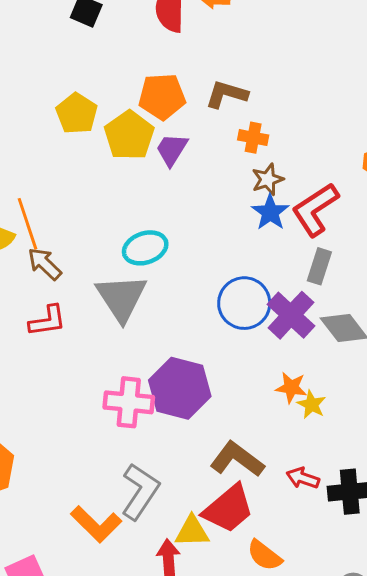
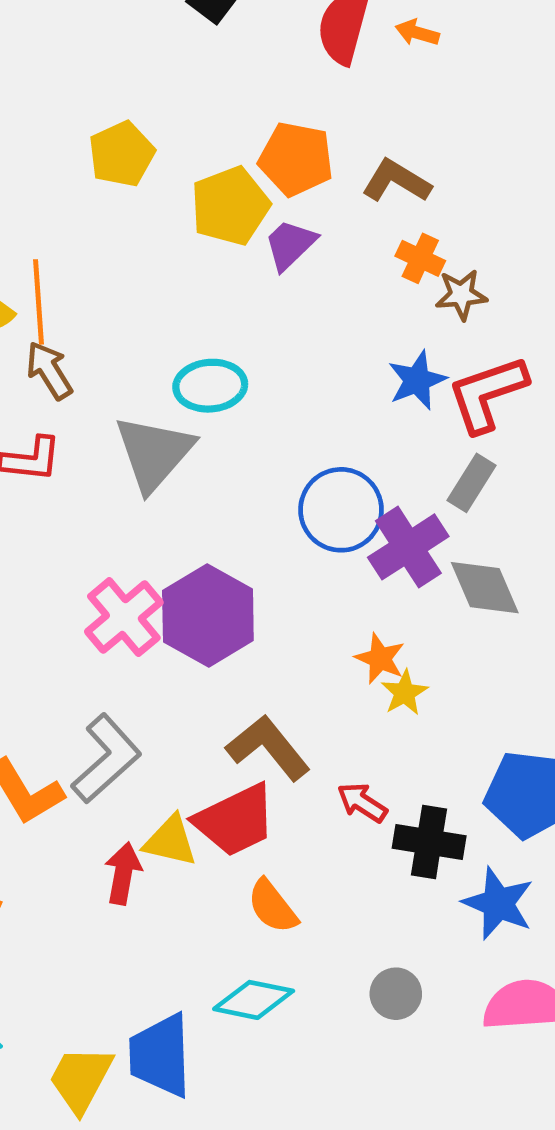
yellow pentagon: (77, 113) -> (122, 154), moved
brown star: (268, 179) -> (461, 295), moved
pink cross: (129, 402) -> (124, 617), turned 30

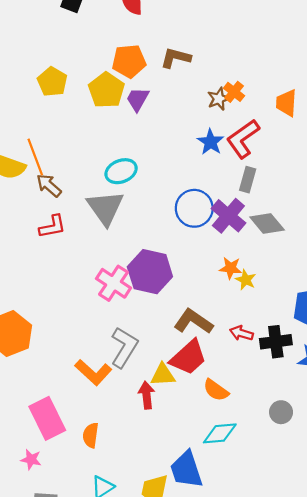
orange cross: (420, 258) -> (234, 92), moved, turned 30

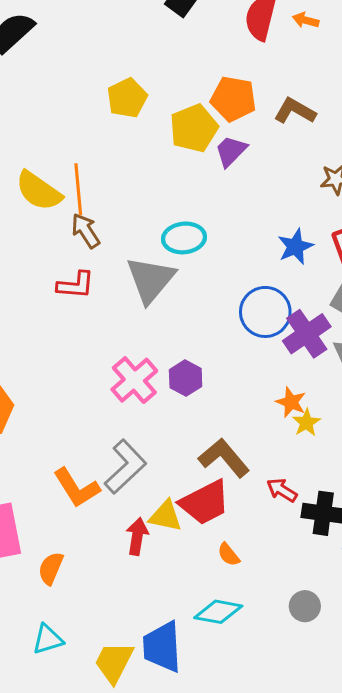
blue star: (211, 142) -> (295, 247), moved
purple hexagon: (150, 272) -> (186, 378), size x0.6
orange semicircle: (216, 390) -> (229, 555), size x0.7

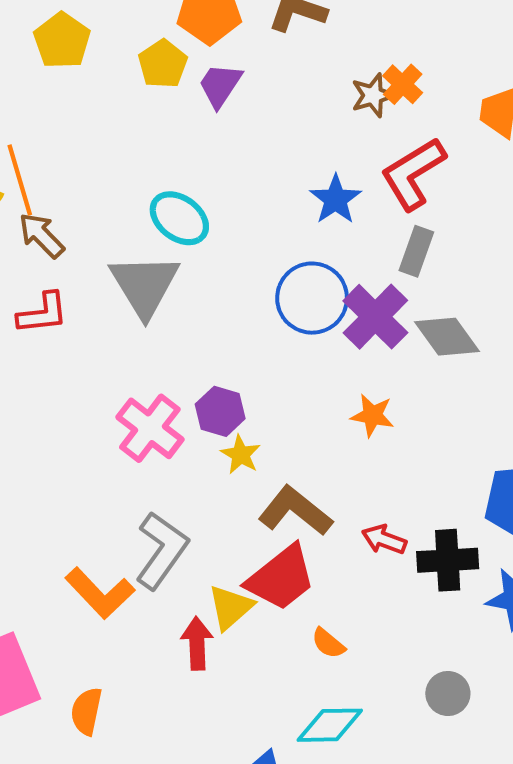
yellow pentagon: (194, 128) -> (163, 64), size x0.7
cyan ellipse: (184, 238) -> (179, 218), turned 54
yellow star: (306, 423) -> (241, 455), moved
yellow triangle: (165, 516) -> (230, 607), turned -42

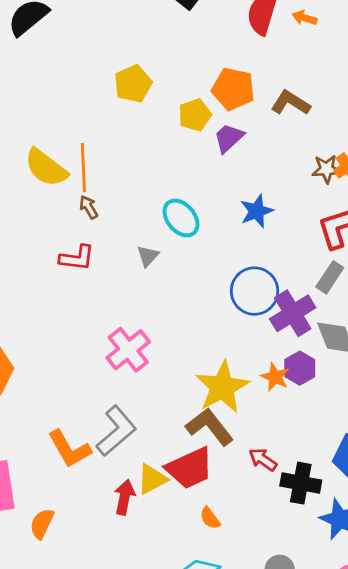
blue star: (336, 199) -> (257, 211), moved
brown arrow: (41, 235) -> (89, 207), size x0.7
gray triangle: (145, 285) -> (148, 256), size x0.5
purple hexagon: (220, 411) -> (300, 368), moved
yellow star: (241, 455) -> (222, 387), moved, size x2.0

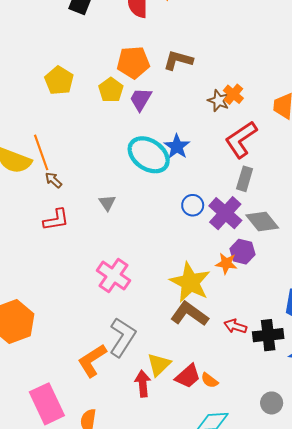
brown star: (326, 169) -> (219, 101), turned -30
cyan ellipse: (181, 218) -> (149, 155), moved, size x1.4
blue circle: (255, 291) -> (193, 205), size x0.6
orange L-shape: (69, 449) -> (92, 361), turned 104
red trapezoid: (190, 468) -> (188, 376), moved, size x0.7

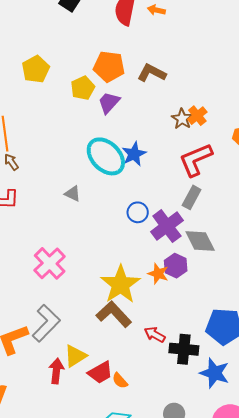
gray triangle: (107, 203) -> (73, 194), moved, turned -42

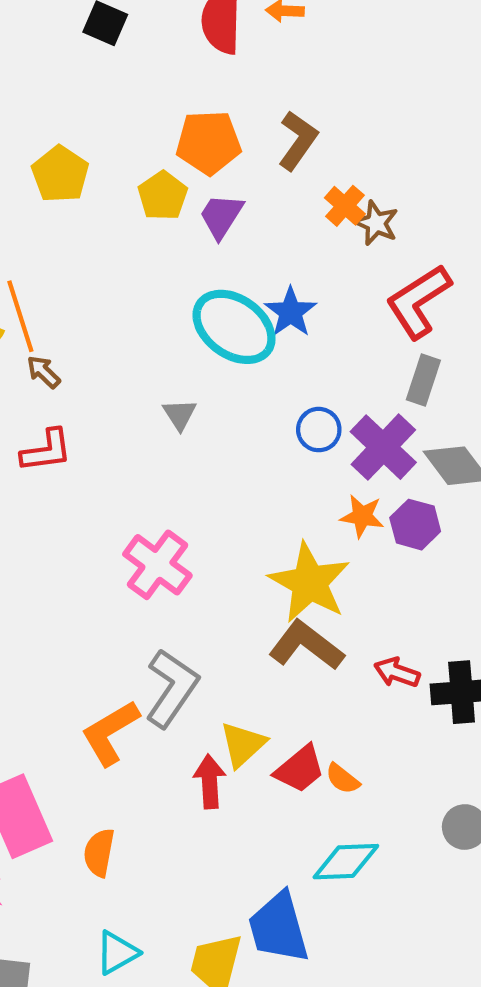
brown L-shape: (152, 73) -> (298, 140), turned 108
orange cross: (197, 116) -> (345, 206), moved
gray triangle: (73, 194) -> (180, 414), turned 42
orange star: (158, 274) -> (362, 516), moved

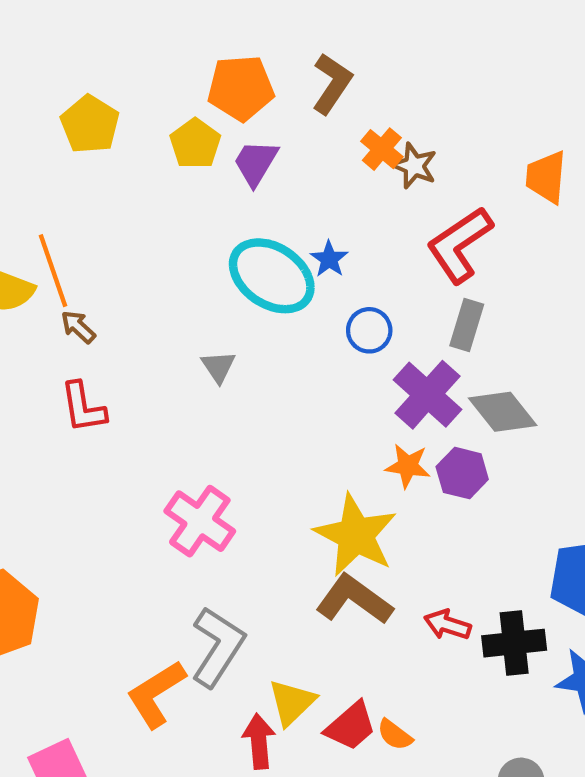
blue star: (291, 312) -> (329, 259), size x0.7
blue circle: (319, 430) -> (369, 330), moved
red L-shape: (46, 451) -> (83, 407), turned 90

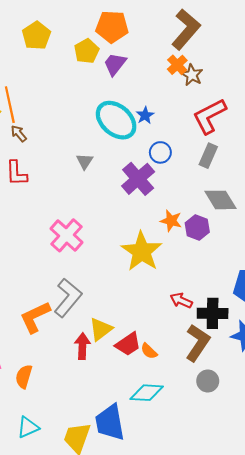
brown L-shape: (332, 83) -> (186, 29), moved, size x1.4
purple cross: (428, 395) -> (138, 179), moved
brown L-shape: (354, 600) -> (198, 343), moved, turned 81

